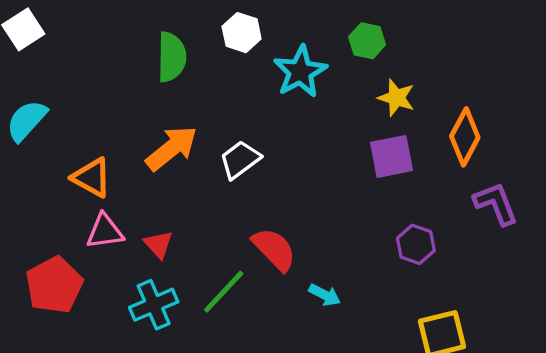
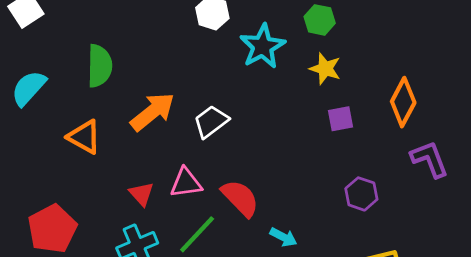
green semicircle: (172, 57) -> (100, 66), moved
yellow star: (396, 98) -> (325, 69), moved
purple square: (391, 156) -> (340, 119), size x0.7
pink triangle: (105, 231) -> (186, 183), moved

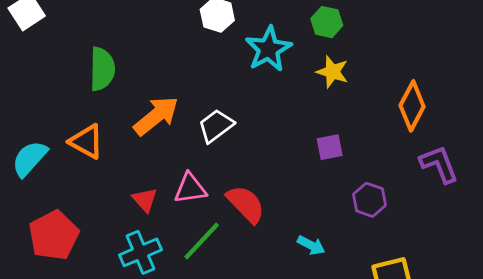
cyan semicircle: (29, 88) -> (30, 159), moved
purple square: (340, 119) -> (330, 147), moved
cyan arrow: (283, 237) -> (311, 245), moved

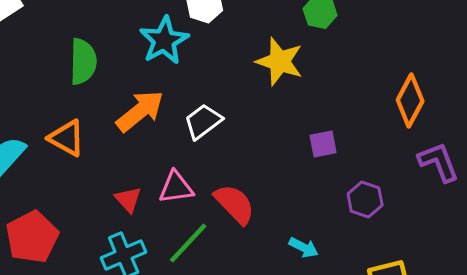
cyan star: (268, 49) -> (164, 41), moved
yellow star: (332, 72) -> (280, 62), moved, size x1.4

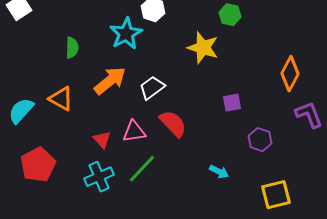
green semicircle: (83, 62) -> (72, 48), size x0.7
red semicircle: (235, 204) -> (173, 124), moved

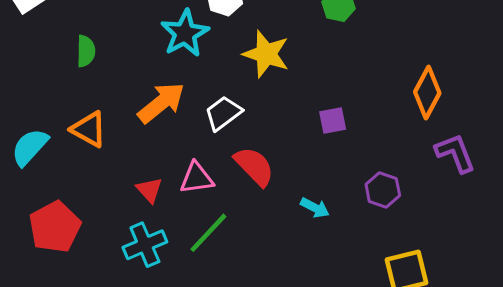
green semicircle: (72, 48) -> (86, 51), moved
yellow star: (203, 48) -> (266, 54), moved
purple square: (232, 103) -> (333, 121), moved
cyan arrow: (219, 172) -> (315, 208), moved

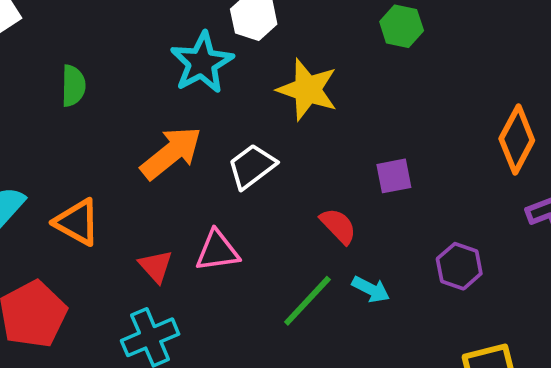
orange triangle: (89, 129) -> (77, 222), moved
red semicircle: (254, 166) -> (338, 226), moved, size x0.7
green line: (208, 233) -> (307, 301), moved

